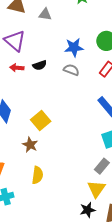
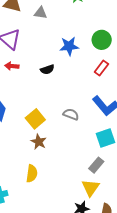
black semicircle: (40, 65) -> (47, 69), moved
gray semicircle: (71, 70) -> (71, 114), moved
brown star: (30, 145) -> (39, 142), moved

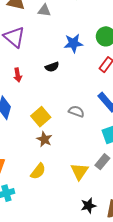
red arrow: (12, 66) -> (18, 75), moved, turned -104
yellow semicircle: (32, 174) -> (38, 171), turned 30
yellow triangle: (91, 188) -> (79, 171), moved

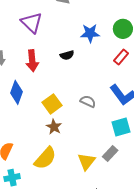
red arrow: (18, 75) -> (32, 61), size x1.5
yellow semicircle: (38, 171) -> (45, 158), size x1.4

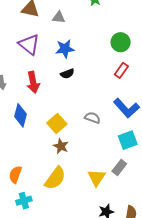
blue star: (90, 33) -> (65, 49), moved

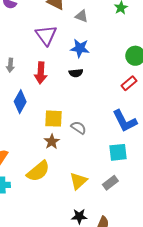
gray semicircle: (92, 118) -> (79, 128), moved
yellow square: (57, 123) -> (53, 119), turned 30
gray rectangle: (119, 168) -> (110, 183), moved

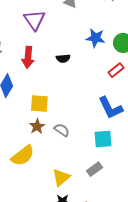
blue star: (80, 48) -> (95, 38), moved
gray semicircle: (79, 128) -> (62, 130), moved
yellow triangle: (78, 181) -> (61, 177), moved

